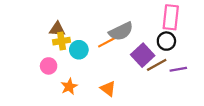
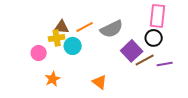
brown triangle: (57, 29) -> (62, 27), moved
orange line: (107, 42) -> (85, 27), moved
pink circle: (49, 66) -> (39, 53), moved
orange star: (69, 86) -> (53, 79), moved

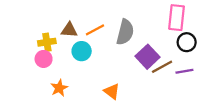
gray semicircle: (112, 29) -> (125, 32), turned -50
yellow cross: (57, 38) -> (47, 42), moved
black circle: (154, 38) -> (187, 42), moved

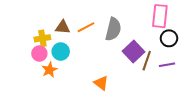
cyan circle: (82, 51) -> (61, 52), moved
brown line: (162, 67) -> (147, 61), turned -42
orange star: (59, 88) -> (50, 70), moved

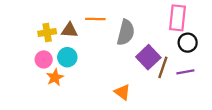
orange line: (86, 27) -> (95, 19), moved, turned 30
yellow cross: (42, 38) -> (47, 32), moved
orange triangle: (101, 83) -> (122, 92), moved

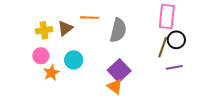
brown triangle: (70, 30) -> (65, 28), turned -42
cyan circle: (67, 57) -> (74, 60), moved
purple square: (148, 57) -> (119, 71), moved
brown line: (163, 67) -> (163, 47), moved

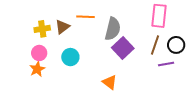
black circle: (176, 40) -> (176, 45), moved
purple square: (119, 71) -> (123, 48), moved
orange star: (51, 73) -> (37, 69), moved

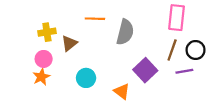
brown triangle: (62, 27) -> (69, 43), moved
purple square: (123, 48) -> (145, 70), moved
cyan circle: (70, 57) -> (86, 78), moved

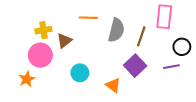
brown line: (172, 50) -> (141, 36), moved
pink circle: (44, 59) -> (40, 55), size x1.5
orange star: (41, 77) -> (27, 79), moved

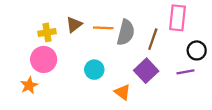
orange line: (88, 18) -> (103, 28), moved
brown triangle: (64, 41) -> (74, 25), moved
cyan circle: (80, 73) -> (94, 70), moved

